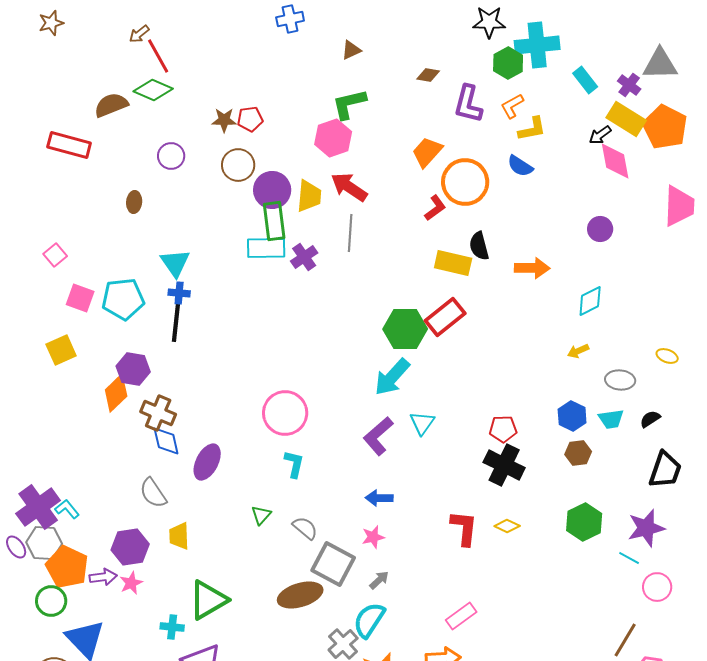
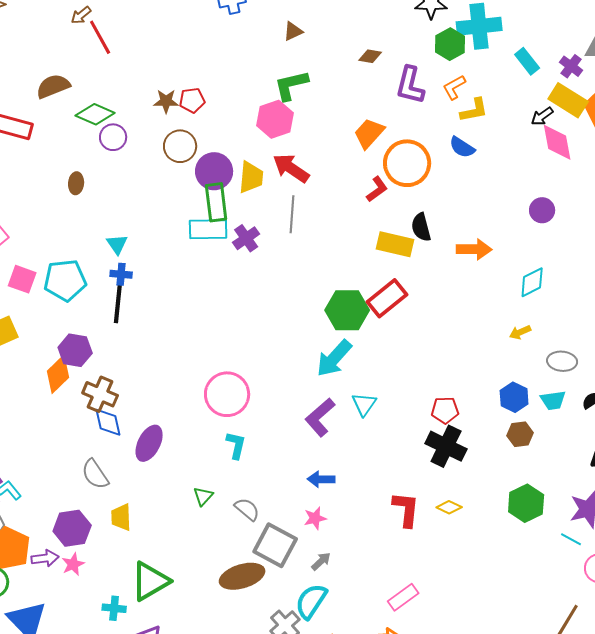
green diamond: (153, 90) -> (95, 114), moved
cyan triangle: (175, 263) -> (117, 244), size x0.7

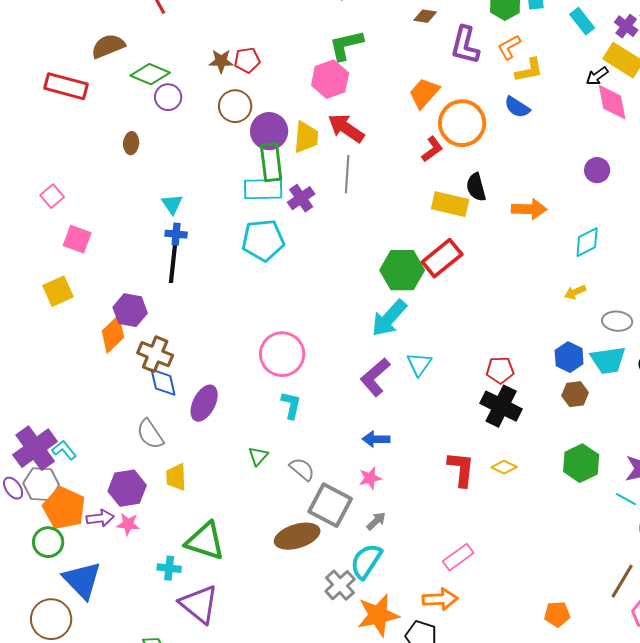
cyan pentagon: (65, 280) -> (263, 240), moved
cyan trapezoid: (553, 400) -> (608, 360), size x1.4
pink star: (73, 564) -> (128, 524), turned 30
green triangle: (150, 581) -> (205, 541), turned 48

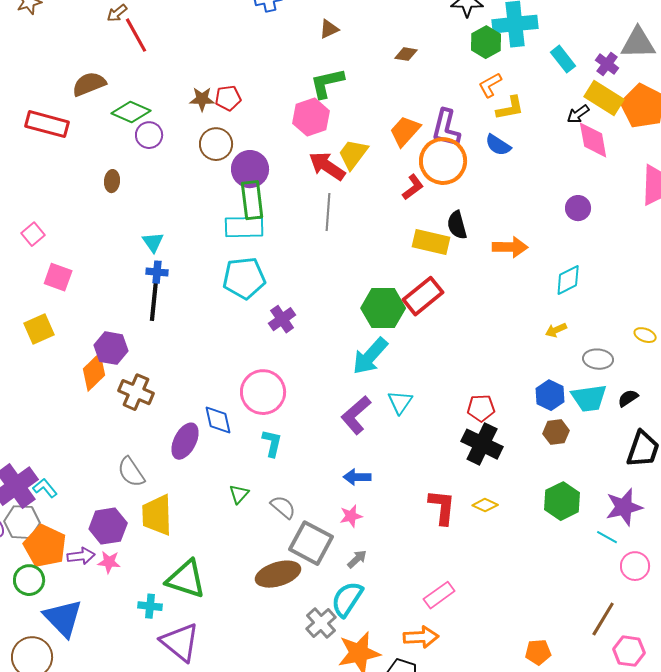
purple L-shape: (465, 45) -> (446, 128), moved
yellow trapezoid: (306, 137) -> (353, 154), moved, turned -148
purple cross: (301, 198) -> (282, 319), moved
blue diamond: (163, 382) -> (218, 420), moved
yellow trapezoid: (176, 477) -> (157, 515), size x1.5

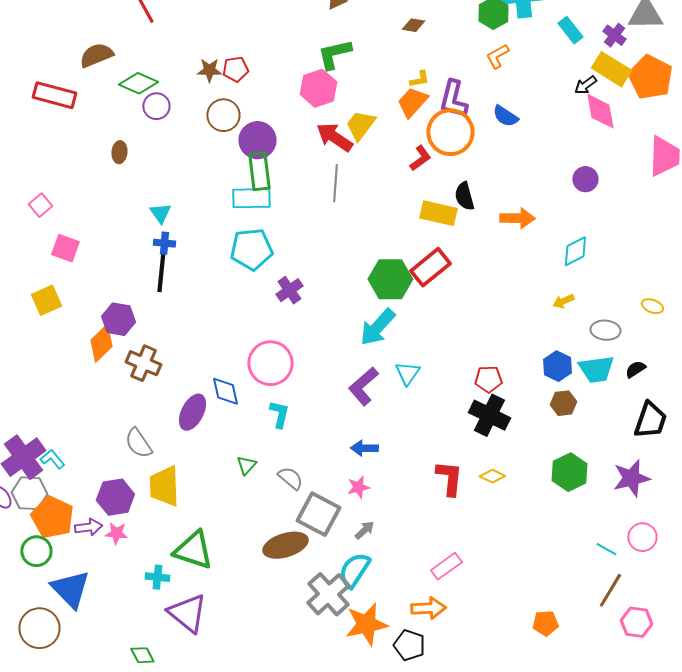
yellow L-shape: (510, 108) -> (419, 79), moved, size x0.7
cyan line: (607, 537) -> (606, 549), moved
gray cross: (321, 623) -> (328, 594), size x1.4

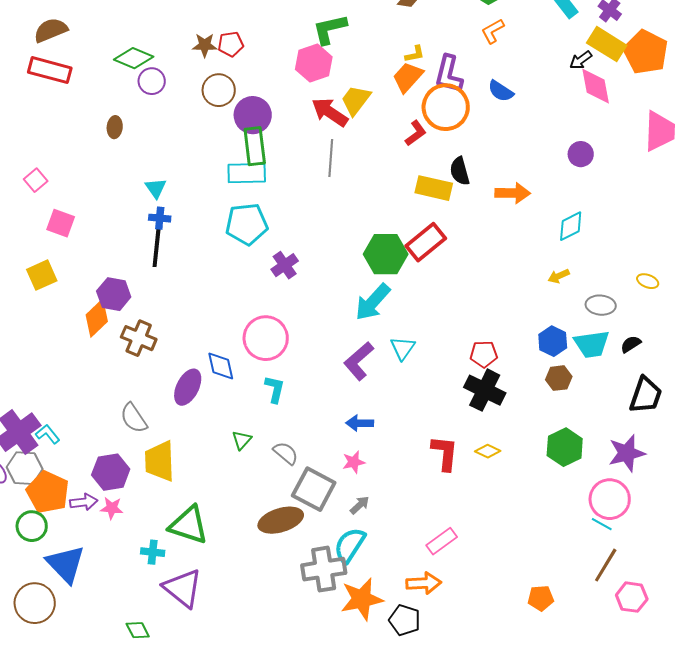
brown semicircle: (96, 55) -> (51, 30), moved
pink circle: (642, 537) -> (610, 499), moved, size x1.4
gray cross: (328, 594) -> (324, 569), turned 33

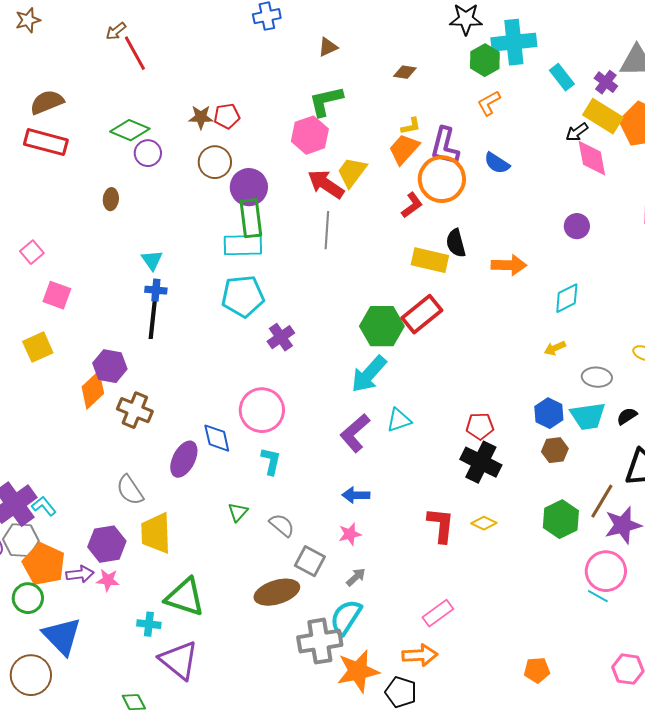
cyan triangle: (403, 348) -> (399, 420), turned 36
gray square: (314, 489) -> (310, 561), size x0.7
brown line: (606, 565) -> (602, 501), moved

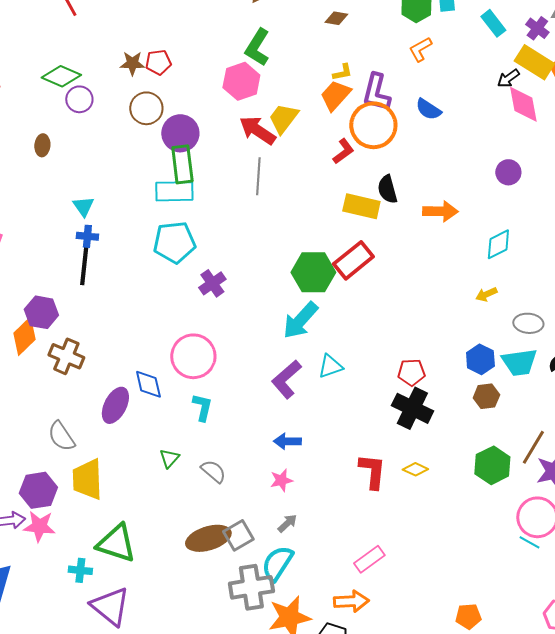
green L-shape: (326, 101) -> (257, 47), turned -45
gray square: (310, 561) -> (238, 535), moved, turned 32
pink star: (108, 580) -> (39, 526), size x1.4

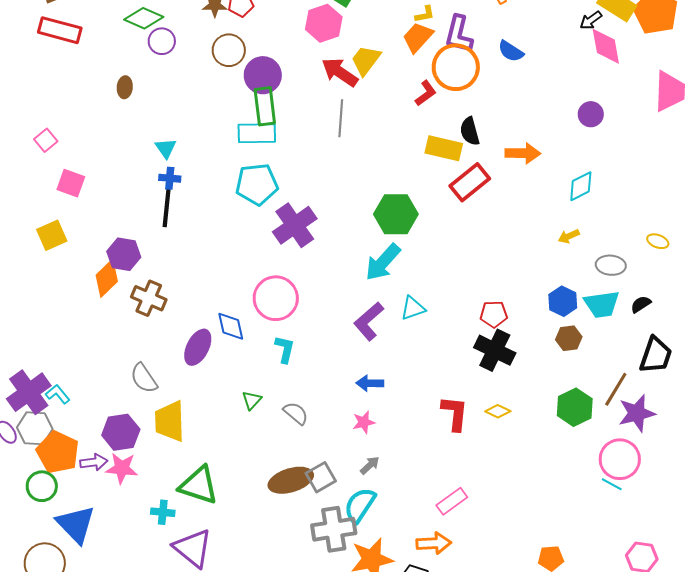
red rectangle: (353, 260) -> (470, 182), moved
purple cross: (212, 283) -> (295, 225), size x1.6

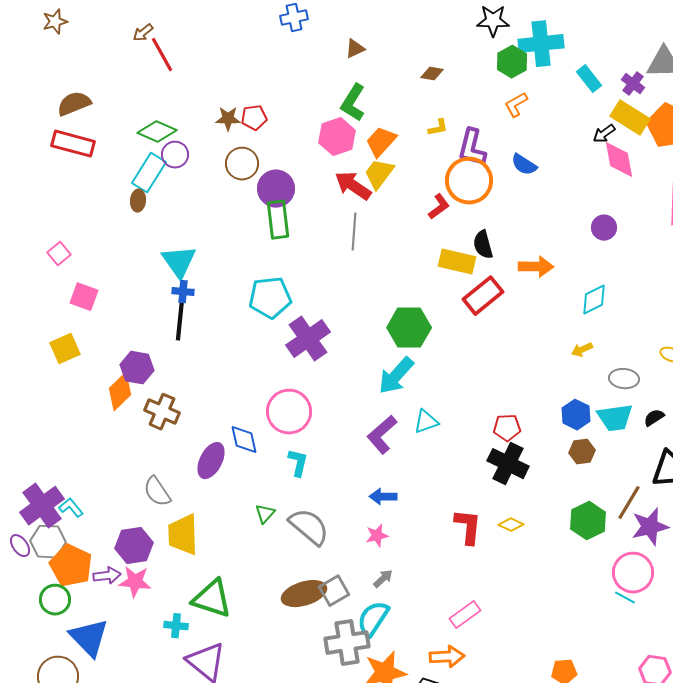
orange trapezoid: (418, 37) -> (381, 142), moved
cyan rectangle: (257, 133) -> (149, 173), moved, turned -57
cyan triangle: (166, 148) -> (179, 262), size x1.6
gray semicircle: (296, 413) -> (309, 527), size x1.6

